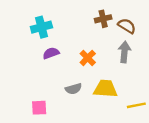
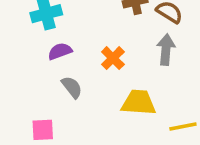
gray semicircle: (73, 89) -> (72, 87), moved, turned -112

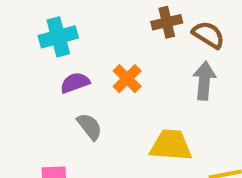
orange cross: (113, 58) -> (127, 79), moved

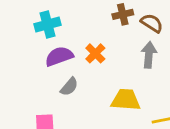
purple semicircle: (75, 83) -> (59, 56), size x1.4
gray semicircle: (90, 127) -> (69, 87), turned 78

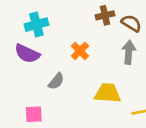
purple semicircle: (59, 56) -> (27, 54), moved, turned -135

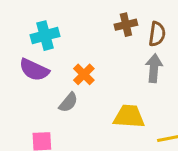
brown semicircle: (131, 23) -> (157, 34), turned 66
orange cross: (80, 51) -> (84, 74), moved

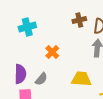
purple semicircle: (34, 70) -> (20, 74), moved, turned -114
gray semicircle: (68, 102) -> (41, 79), moved

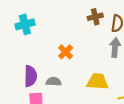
cyan cross: (27, 27) -> (25, 24), moved
gray semicircle: (41, 79) -> (54, 82), turned -128

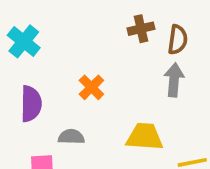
cyan cross: (25, 24) -> (24, 41), turned -36
purple semicircle: (30, 76) -> (31, 104), moved

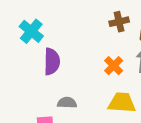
orange cross: (91, 87) -> (114, 66), moved
purple semicircle: (31, 104) -> (52, 62), moved

